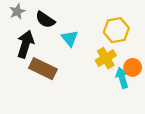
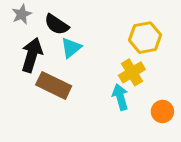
cyan triangle: (70, 38) -> (71, 48), moved, turned 30
orange circle: (133, 67) -> (162, 112), moved
cyan arrow: (122, 78) -> (120, 97), moved

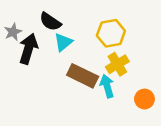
gray star: (22, 14) -> (13, 32), moved
yellow hexagon: (145, 38) -> (111, 33), moved
brown rectangle: (54, 85) -> (83, 76), moved

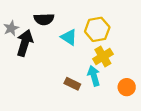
black semicircle: (50, 22) -> (44, 19), turned -36
cyan triangle: (63, 42) -> (69, 37), moved, turned -48
brown rectangle: (83, 76) -> (72, 84), moved, size x0.6

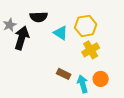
cyan arrow: (94, 76) -> (83, 84), moved
orange circle: (127, 87) -> (101, 79), moved

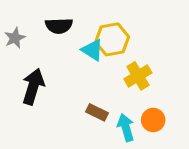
yellow hexagon: (86, 26) -> (112, 39), moved
black arrow: (22, 38) -> (33, 87), moved

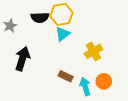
yellow hexagon: (112, 39) -> (62, 14), moved
cyan triangle: (92, 50) -> (63, 34), turned 49

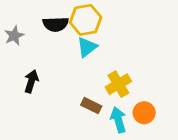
yellow cross: (93, 51) -> (118, 84), moved
black arrow: (22, 59) -> (31, 81), size x0.7

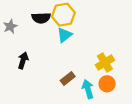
yellow cross: (118, 84) -> (105, 63), moved
brown rectangle: (91, 106) -> (68, 78), turned -64

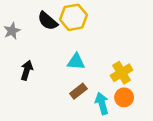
black semicircle: (41, 18) -> (48, 21), turned 42
cyan triangle: (65, 35) -> (76, 62), moved, turned 42

